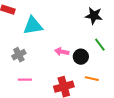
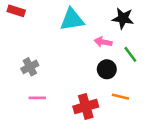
cyan triangle: (33, 26) -> (72, 20), moved
pink arrow: (62, 52) -> (103, 42), moved

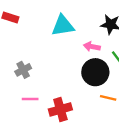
black circle: (107, 69) -> (95, 72), size x1.5
red cross: (86, 107) -> (60, 109), moved

